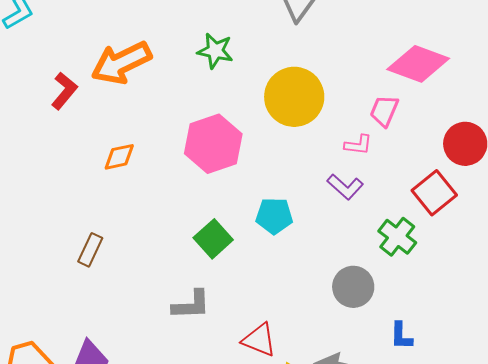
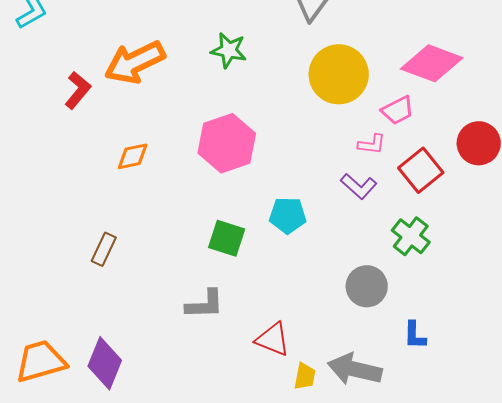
yellow circle: (294, 97) -> (339, 74), moved
pink trapezoid: (384, 111) -> (398, 110), turned -140
red square: (434, 193) -> (421, 170), moved
green square: (213, 239) -> (227, 238), turned -30

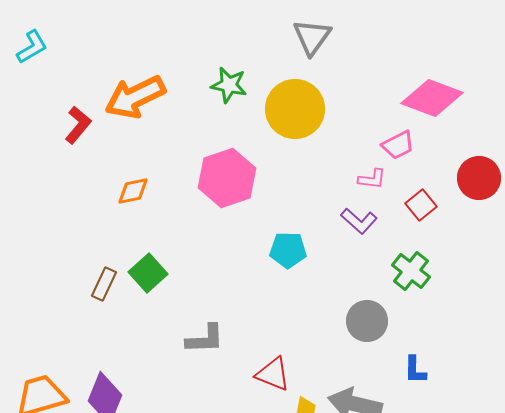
yellow circle: (339, 74) -> (295, 109), moved
red square: (421, 170) -> (421, 205), size x0.7
green square: (227, 238) -> (148, 273), moved, turned 30

